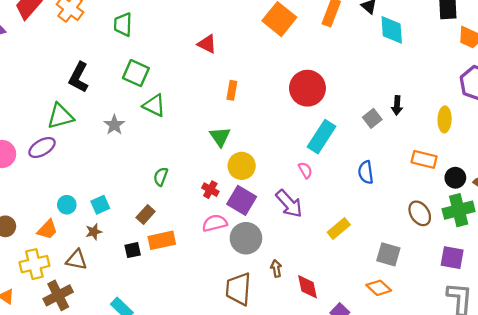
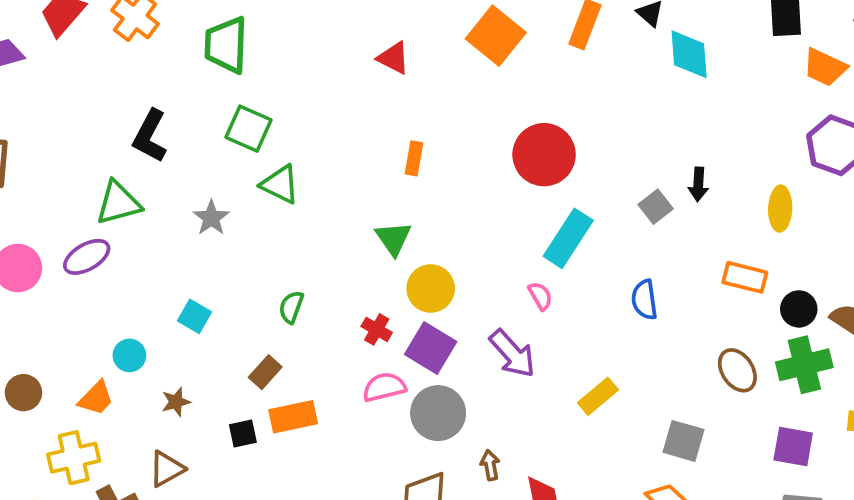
green trapezoid: (123, 24) -> (226, 45), size x1.4
red triangle: (207, 44) -> (393, 58), moved
cyan square: (100, 205) -> (195, 316), moved, turned -36
brown triangle: (77, 260) -> (167, 469), moved, turned -40

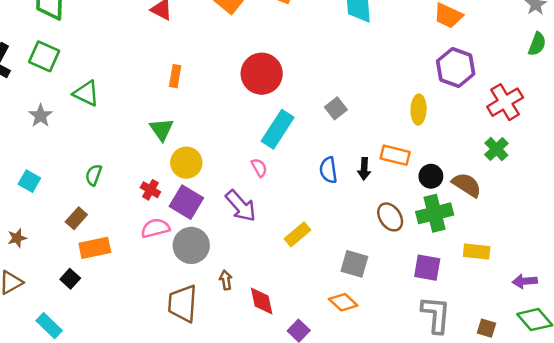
green square: (248, 129) -> (44, 56), moved
black arrow: (698, 184) -> (364, 169), moved
black square: (243, 434) -> (70, 279), moved, turned -36

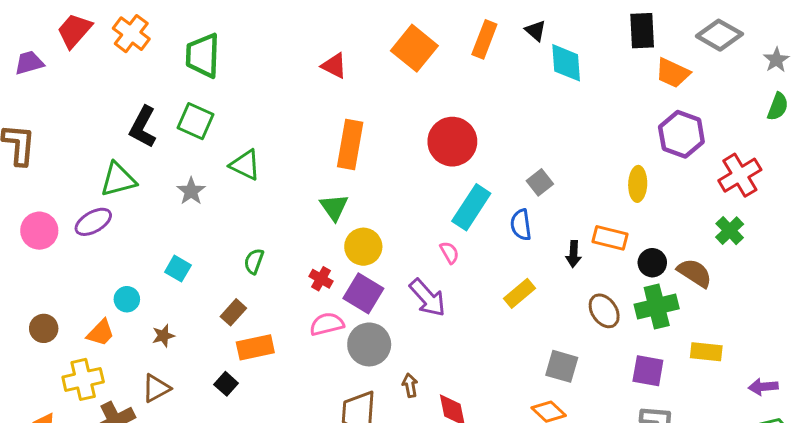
orange rectangle: (175, 76) -> (350, 144), size x1.8
blue semicircle: (328, 170) -> (521, 225), moved
yellow rectangle: (297, 234) -> (519, 293), moved

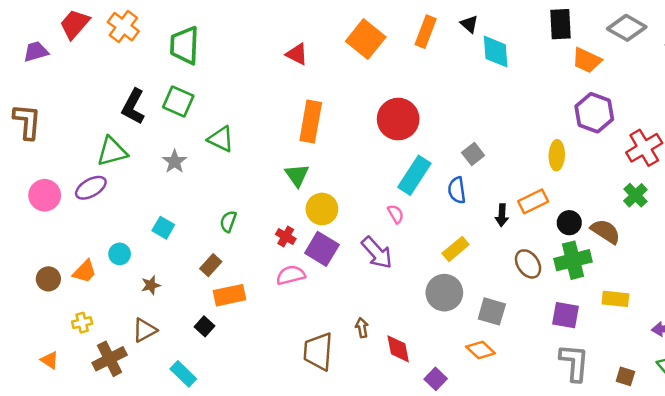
orange rectangle: (610, 238) -> (533, 201), turned -40
orange trapezoid: (101, 333) -> (85, 271), moved
gray circle: (369, 344) -> (444, 293), moved
yellow cross: (83, 379) -> (82, 323), size x0.6

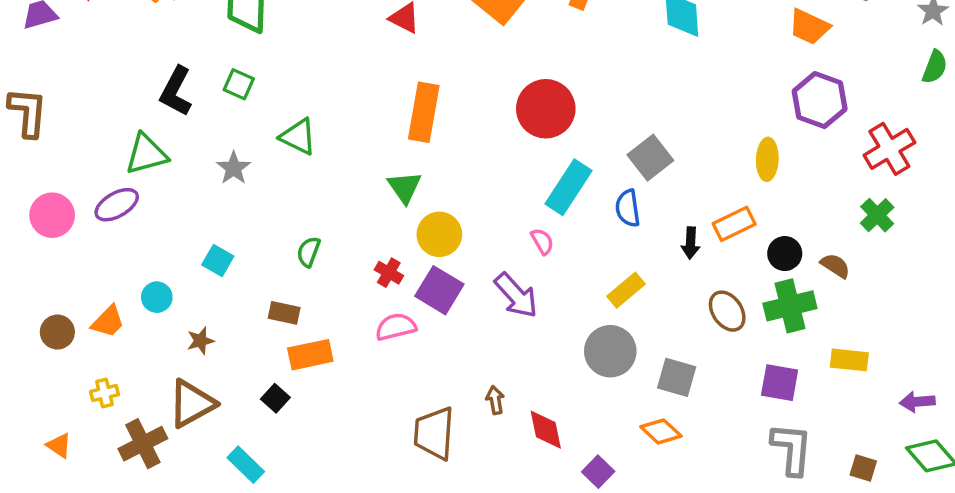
green square: (178, 102) -> (239, 84), size x0.7
gray square: (473, 154) -> (650, 158), size x1.4
brown semicircle: (605, 231) -> (835, 266), size x0.7
brown rectangle: (211, 265) -> (284, 313), turned 60
brown triangle: (145, 330) -> (192, 404), size x1.4

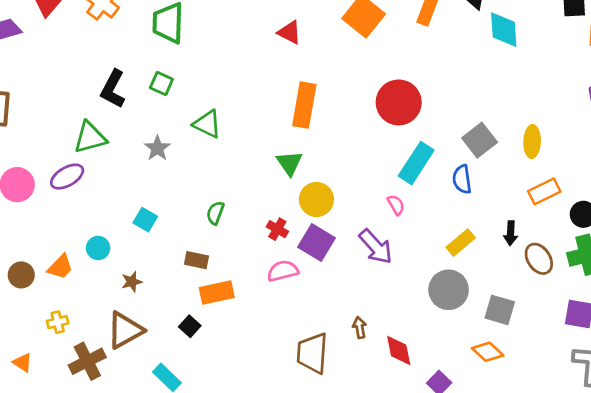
yellow ellipse: (767, 159) -> (532, 142), moved
black arrow: (691, 243) -> (511, 233), moved

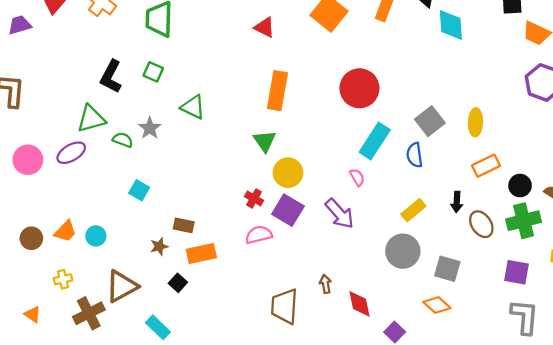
green semicircle: (215, 213) -> (123, 140), moved, turned 90
cyan circle: (98, 248) -> (96, 236), moved
brown star: (132, 282) -> (159, 246), moved

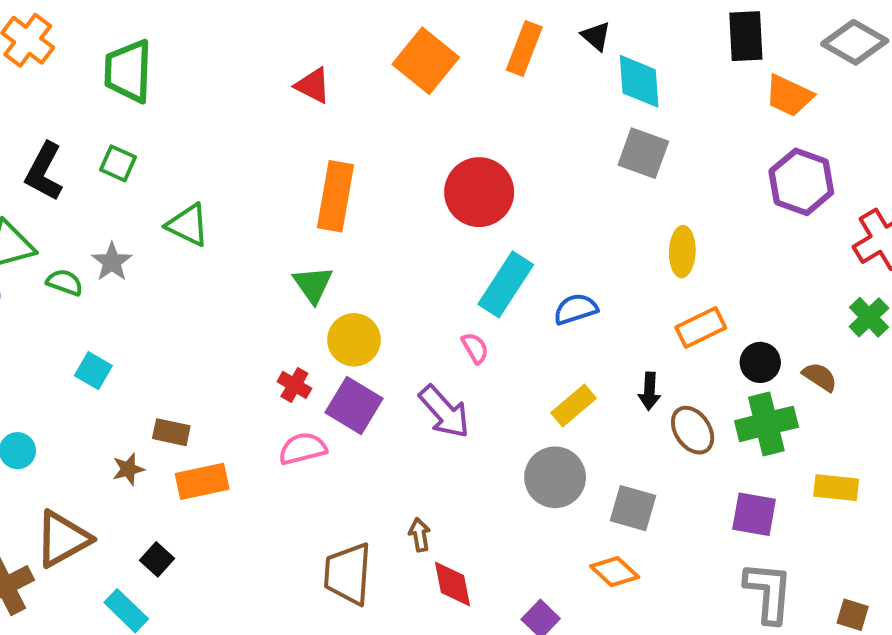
gray square: (430, 121) -> (643, 153), moved, turned -32
blue semicircle: (415, 155) -> (576, 309), turned 80
black square: (178, 283) -> (157, 559), moved
red diamond: (359, 304) -> (452, 584), moved

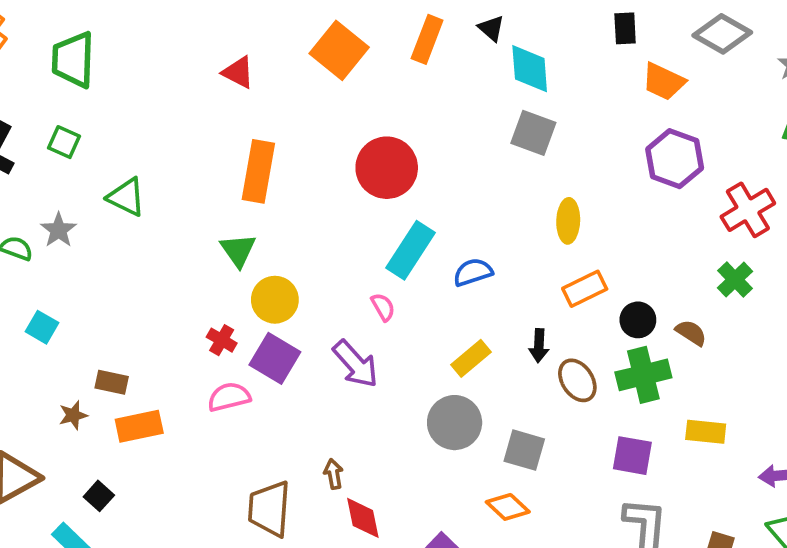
black rectangle: (746, 36) -> (625, 28), size x0.7

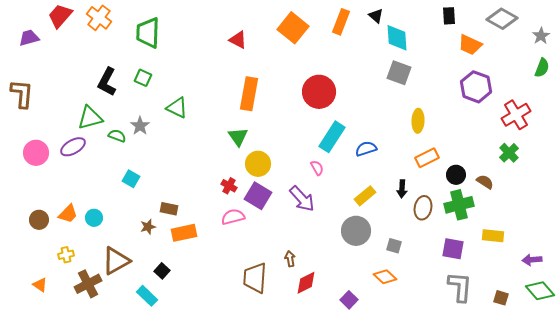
brown ellipse: (577, 380) -> (423, 208), turned 45
gray square: (524, 450) -> (394, 246), size x0.7
red diamond: (363, 518) -> (306, 283), turned 75

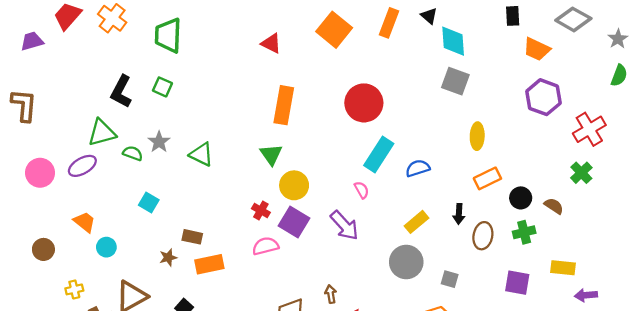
green triangle: (177, 108) -> (201, 154), moved
green cross: (459, 205) -> (524, 232), size x0.7
orange trapezoid: (68, 214) -> (85, 222), moved, turned -95
purple arrow: (532, 260) -> (586, 295), moved

